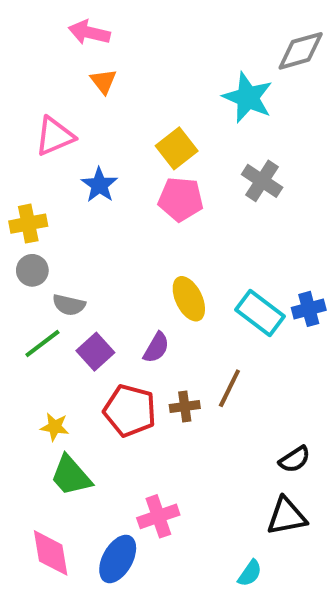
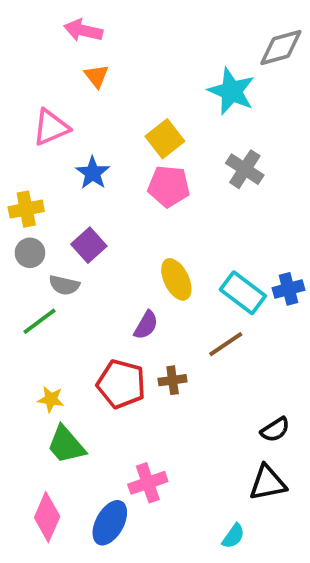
purple square: (95, 352) -> (89, 245), moved
brown line: (229, 388) -> (226, 344), moved, turned 30
pink diamond: (51, 553) -> (47, 517), turned 33

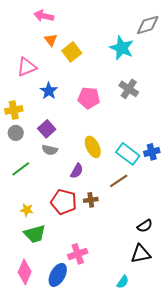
yellow square: (165, 139) -> (72, 52), moved
gray semicircle: (64, 285) -> (50, 150), moved
green trapezoid: (66, 445) -> (35, 234), turned -65

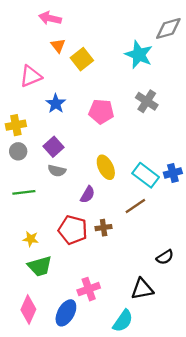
green line: (21, 169) -> (24, 192), turned 30
black triangle: (141, 254) -> (142, 289), moved
cyan semicircle: (123, 282) -> (123, 321), moved, size x1.5

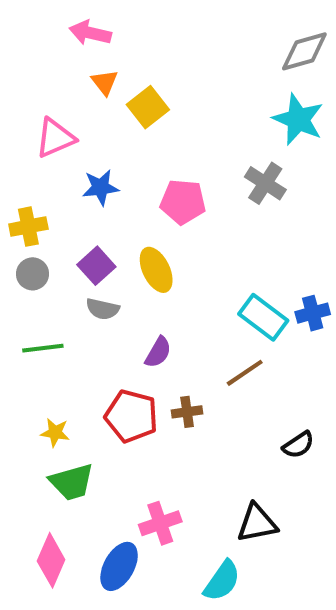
cyan star: (139, 55) -> (298, 119), moved
blue star: (56, 104) -> (100, 187), turned 30
yellow ellipse: (106, 167) -> (156, 270), moved
black semicircle: (165, 257) -> (298, 445), moved

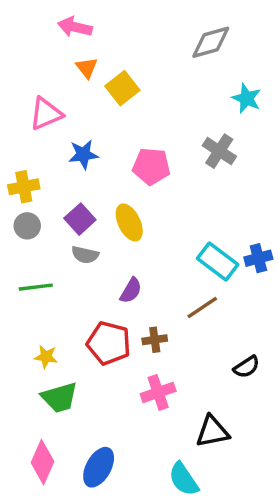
gray diamond: (304, 51) -> (211, 42), moved
cyan star: (298, 119) -> (246, 98), size x0.7
pink cross: (160, 523) -> (158, 392), moved
cyan semicircle: (222, 581) -> (184, 479), turned 111

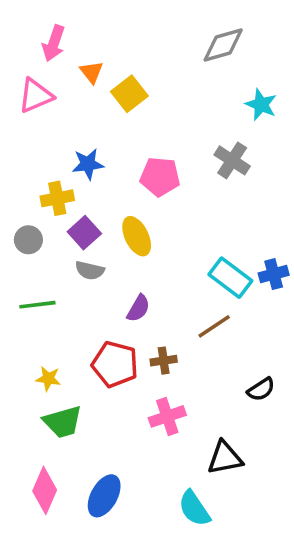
pink arrow: (75, 27) -> (54, 43), moved, turned -84
pink triangle: (46, 114) -> (36, 96), moved
yellow cross: (24, 187) -> (57, 198), moved

